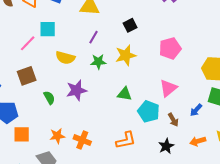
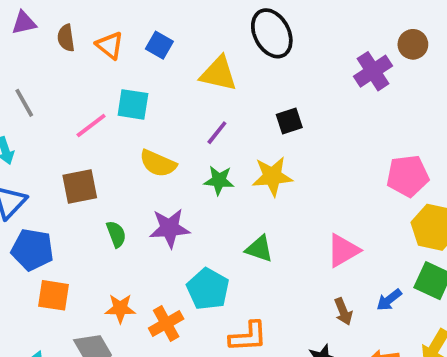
pink pentagon: (170, 48) -> (408, 176), moved
cyan pentagon: (149, 111) -> (208, 289), moved
orange cross: (82, 140) -> (166, 324), turned 30

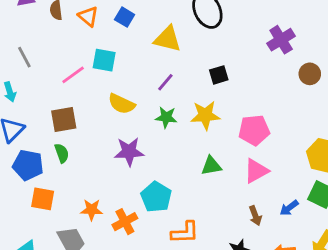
brown circle: (413, 44) -> (310, 74), moved
pink pentagon: (408, 176) -> (254, 130), moved
green semicircle: (116, 234) -> (62, 153), moved
green triangle: (259, 249) -> (211, 166), moved, turned -30

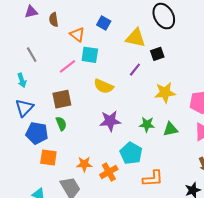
orange triangle: (88, 16) -> (77, 35), moved
black square: (219, 75) -> (157, 54), moved
green star: (166, 117) -> (147, 124), moved

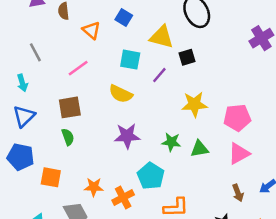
cyan square: (90, 55) -> (130, 60), moved
blue pentagon: (37, 133) -> (21, 157), moved

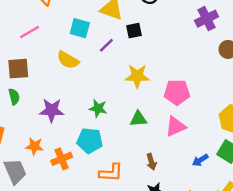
purple star: (127, 136) -> (52, 110), moved
green star: (171, 142) -> (98, 108), moved
cyan pentagon: (151, 176) -> (90, 141), turned -30
brown arrow: (238, 193) -> (151, 162), moved

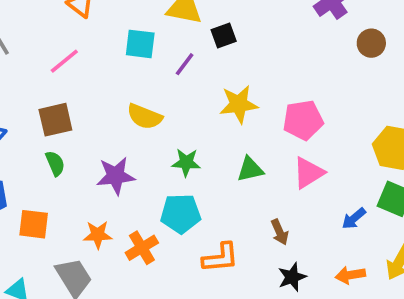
yellow semicircle: (68, 60) -> (145, 117), moved

